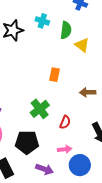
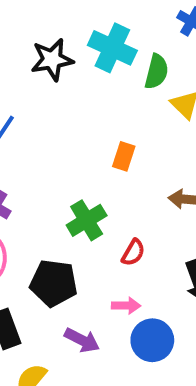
cyan cross: (42, 21) -> (112, 48), size x1.6

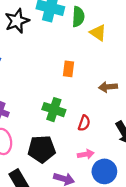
green cross: (87, 220) -> (54, 110), turned -30

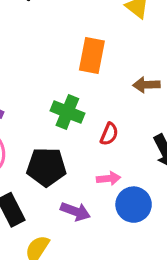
orange rectangle: (68, 69) -> (92, 55), size x1.5

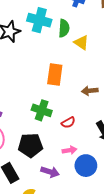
red semicircle: (109, 134) -> (68, 123), turned 40

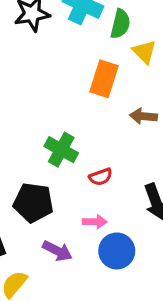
orange rectangle: (55, 74) -> (104, 79), moved
brown arrow: (90, 91) -> (143, 116), moved

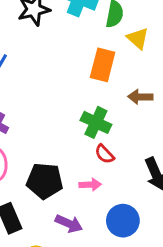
green cross: (61, 150) -> (96, 122), moved
red semicircle: (101, 177) -> (105, 154), turned 70
pink arrow: (95, 222) -> (90, 185), moved

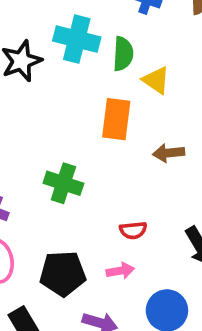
green cross: (96, 122) -> (63, 183), moved
red semicircle: (105, 154) -> (133, 230), turned -45

